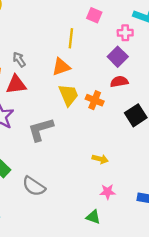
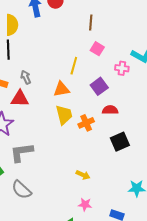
purple square: (118, 57) -> (99, 86), moved
orange cross: (95, 100) -> (86, 123), turned 35
gray L-shape: (41, 129) -> (22, 152), moved

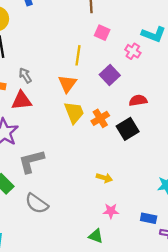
pink cross: (122, 68) -> (133, 51), turned 32
orange triangle: (61, 89) -> (67, 84), turned -36
red semicircle: (110, 110) -> (138, 100), moved
black square: (120, 142) -> (128, 129), moved

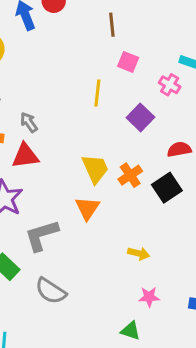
orange triangle: (67, 84) -> (87, 208), moved

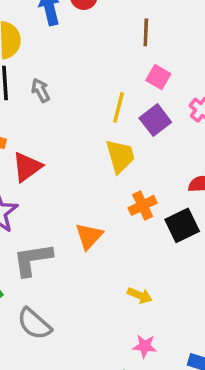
purple square: (140, 117) -> (155, 120), moved
gray arrow: (29, 122) -> (41, 90), moved
red triangle: (25, 156) -> (27, 167), turned -36
yellow trapezoid: (95, 169) -> (120, 156), moved

